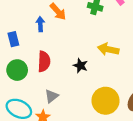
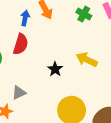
red semicircle: (44, 61) -> (21, 44), moved

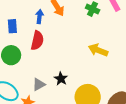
black star: (55, 69) -> (61, 79), moved

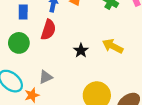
black star: (61, 79) -> (81, 50), moved

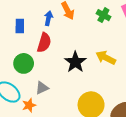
green circle: (19, 43) -> (24, 63), moved
black star: (81, 50) -> (75, 62), size x1.5

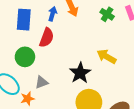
blue rectangle: (20, 26) -> (24, 20), size x1.5
black star: (75, 62) -> (80, 73), moved

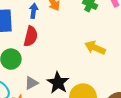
black star: (80, 73) -> (58, 83), moved

